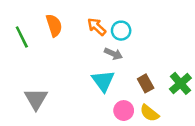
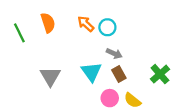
gray arrow: (113, 54) -> (114, 54), moved
brown rectangle: (146, 83) -> (119, 74), moved
gray triangle: (36, 99) -> (50, 76), moved

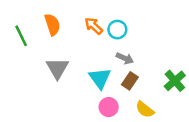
brown rectangle: (119, 74) -> (130, 81), turned 63
gray triangle: (50, 76) -> (57, 68), moved
pink circle: (110, 98) -> (109, 107), moved

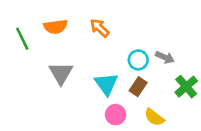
orange semicircle: (52, 25) -> (56, 27), turned 100
cyan circle: (117, 30) -> (138, 60), moved
gray arrow: (125, 58) -> (165, 57), moved

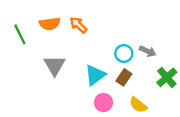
orange arrow: (100, 28) -> (78, 25), moved
cyan triangle: (106, 84) -> (95, 75), turned 30

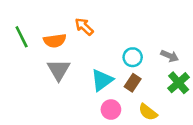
orange semicircle: (50, 24) -> (55, 41), moved
gray arrow: (148, 51) -> (170, 56), moved

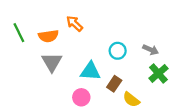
cyan triangle: (102, 80) -> (90, 71), turned 40
brown rectangle: (133, 83) -> (114, 84), moved
pink circle: (111, 110) -> (81, 97), moved

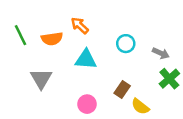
cyan circle: (118, 51) -> (126, 44), moved
gray triangle: (52, 62) -> (41, 79), moved
cyan triangle: (90, 71) -> (86, 59), moved

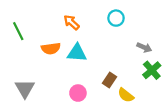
orange semicircle: (52, 39) -> (51, 48), moved
cyan circle: (126, 44) -> (116, 18), moved
gray triangle: (41, 79) -> (25, 89), moved

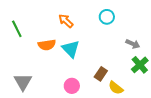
cyan triangle: (77, 53) -> (71, 49), turned 42

